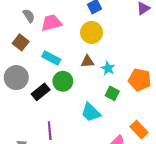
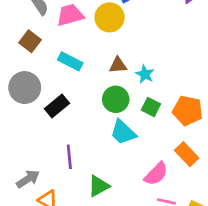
yellow circle: (92, 32) -> (110, 17), moved
orange pentagon: (140, 80) -> (188, 111), moved
green circle: (63, 81) -> (116, 99), moved

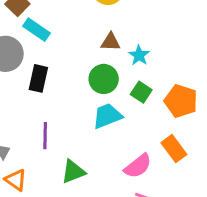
cyan rectangle: (70, 61) -> (36, 30), moved
black rectangle: (57, 106) -> (38, 78), turned -45
cyan trapezoid: (123, 132) -> (107, 116), turned 108

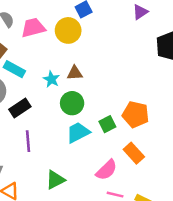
cyan star: (139, 55) -> (51, 79), moved
black rectangle: (38, 78) -> (20, 108), turned 50
green square: (141, 92) -> (107, 124), moved, turned 35
purple line: (45, 136) -> (28, 141), moved

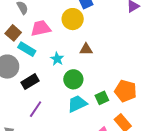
pink trapezoid: (33, 28) -> (41, 28), moved
brown triangle: (75, 73) -> (86, 49), moved
purple line: (28, 141) -> (36, 109), turned 36

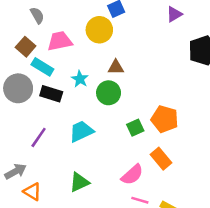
green circle: (73, 79) -> (109, 93), moved
black rectangle: (30, 82) -> (51, 94), moved, turned 48
cyan trapezoid: (77, 104) -> (81, 131), moved
purple line: (36, 109) -> (39, 137), moved

